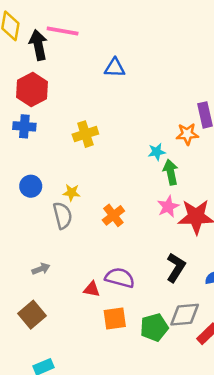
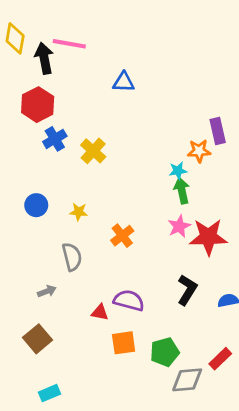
blue cross: (24, 126) -> (55, 139), moved, turned -35
yellow cross: (85, 134) -> (93, 151), turned -30
cyan star: (157, 152) -> (178, 171), moved
gray semicircle: (63, 215) -> (72, 257), moved
gray diamond: (185, 315) -> (187, 380), moved

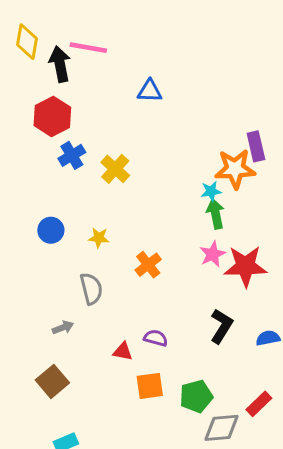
orange star: (199, 151) -> (235, 169), size x1.5
purple semicircle: (129, 300) -> (156, 338), size x0.7

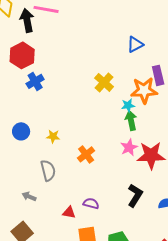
blue triangle: (150, 91) -> (135, 44), moved, turned -30
yellow cross: (115, 169) -> (104, 82), moved
gray arrow: (63, 328) -> (29, 196), turned -136

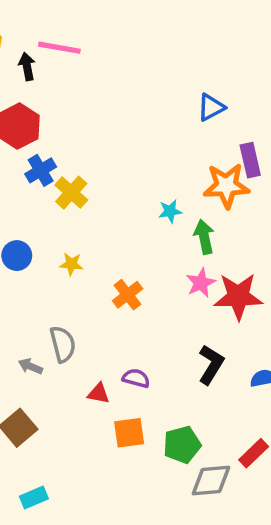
black arrow: (27, 20) -> (27, 66), size x0.7
yellow cross: (104, 82) -> (71, 193), moved
cyan star: (128, 105) -> (170, 211), moved
gray semicircle: (48, 170) -> (63, 344), moved

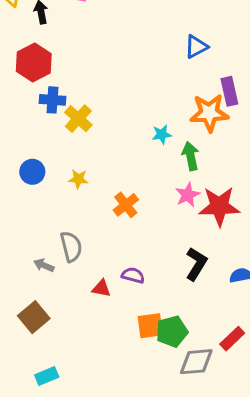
blue cross: (41, 170) -> (52, 100), turned 35
orange square: (129, 433) -> (150, 326), moved

